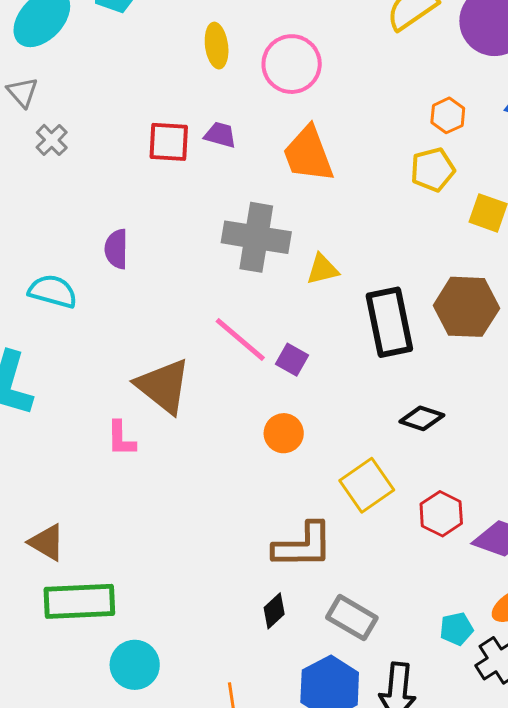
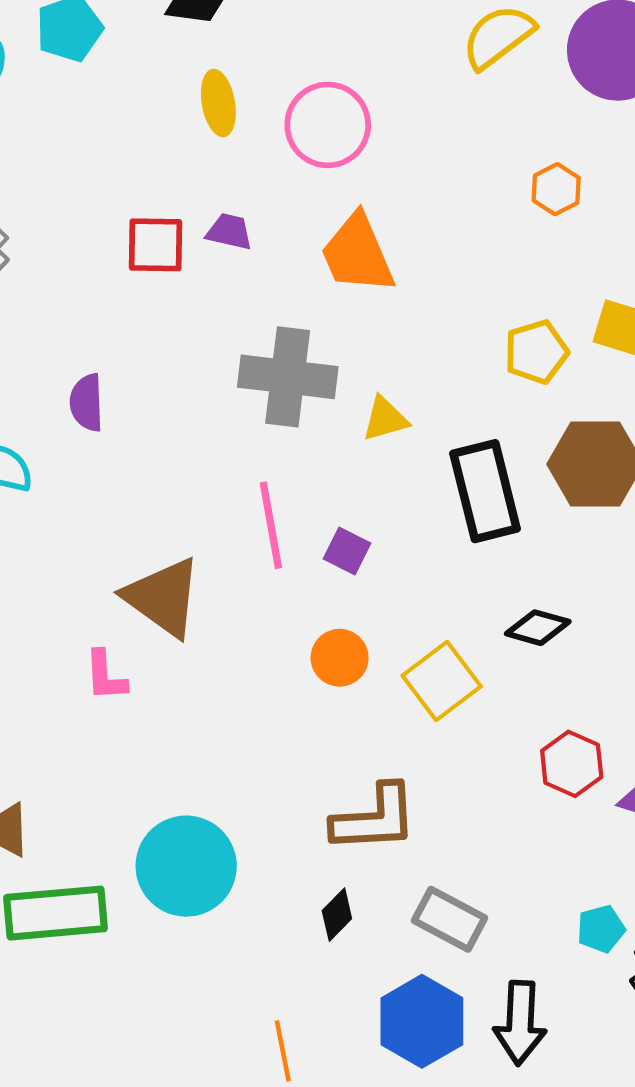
yellow pentagon: (433, 170) -> (536, 352), moved
pink line: (240, 339) -> (271, 525), turned 42
yellow square: (367, 485) -> (442, 681), moved
cyan circle: (135, 665) -> (186, 866), moved, size x1.4

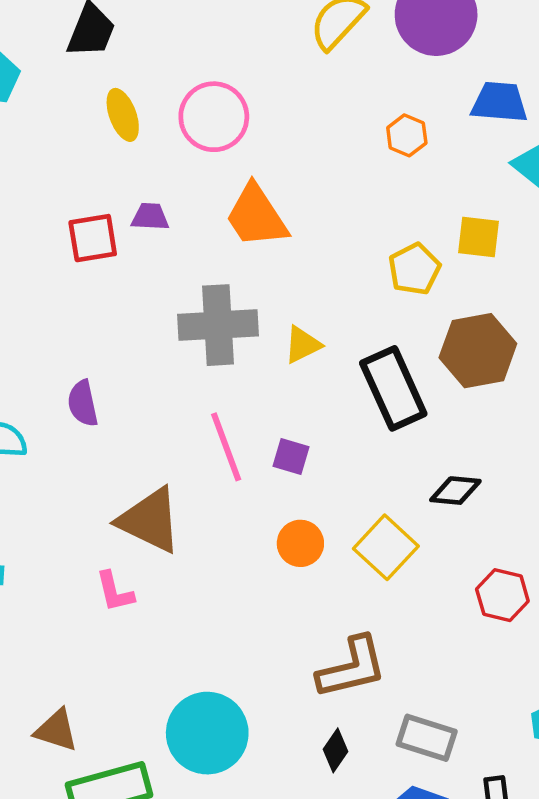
purple semicircle: (87, 403) -> (83, 403), moved

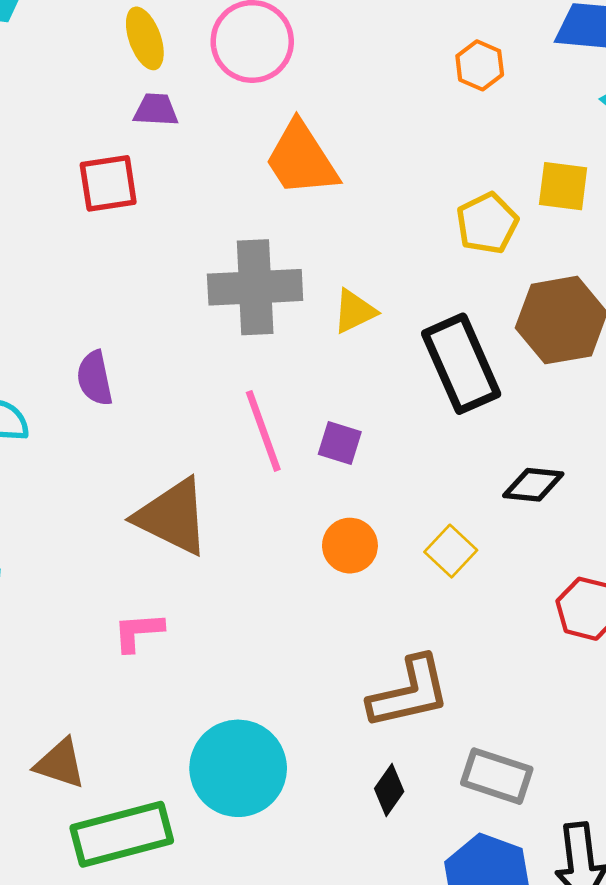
purple trapezoid: (150, 217) -> (156, 110), moved
yellow square: (386, 547) -> (451, 551), size x0.7
pink L-shape: (115, 592) -> (138, 632), moved, turned 99

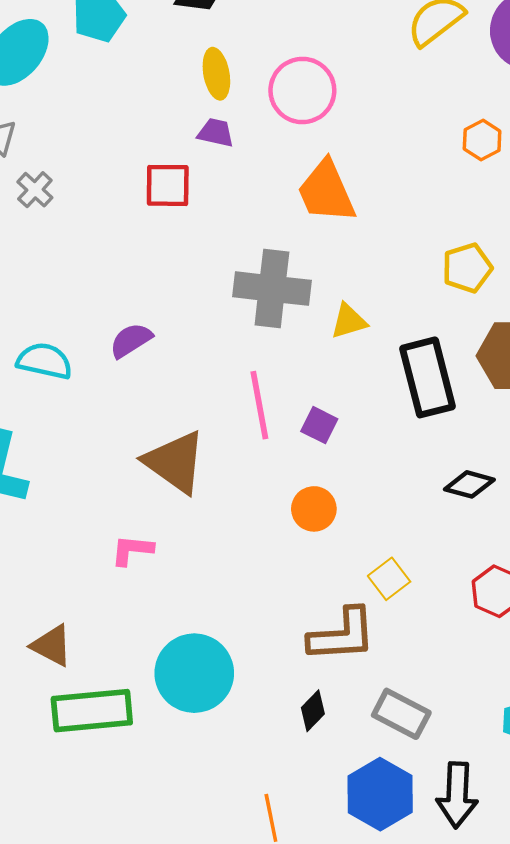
purple semicircle: (95, 378) -> (131, 340), turned 60
yellow square: (451, 551) -> (389, 579), moved

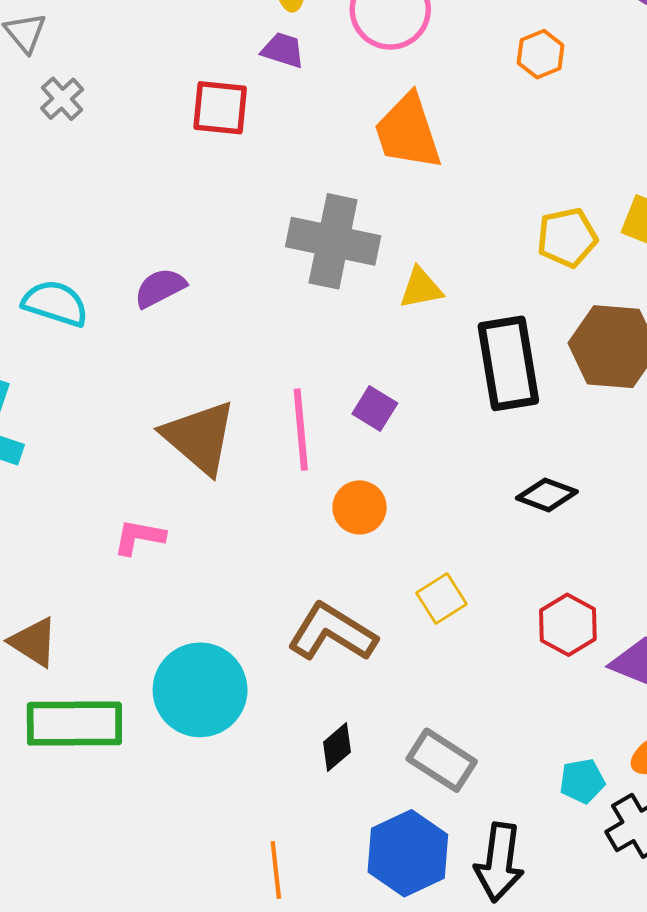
orange hexagon: (482, 140) -> (541, 54), moved
pink line: (259, 405) -> (301, 430), moved
brown L-shape: (342, 635) -> (332, 632), moved, turned -150

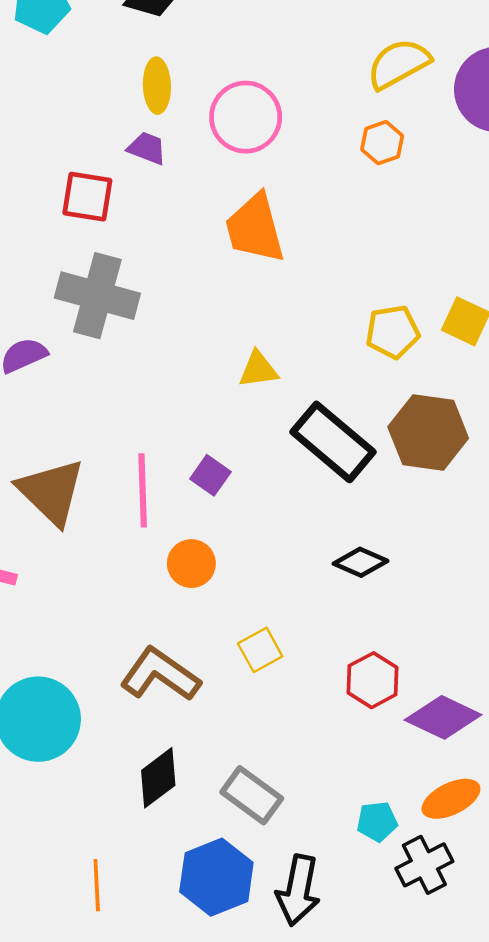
orange hexagon: (541, 54) -> (382, 143), moved
gray cross: (333, 241) -> (97, 296), moved
black rectangle: (508, 363) -> (333, 442), turned -44
black diamond: (337, 747) -> (158, 778), size x1.4

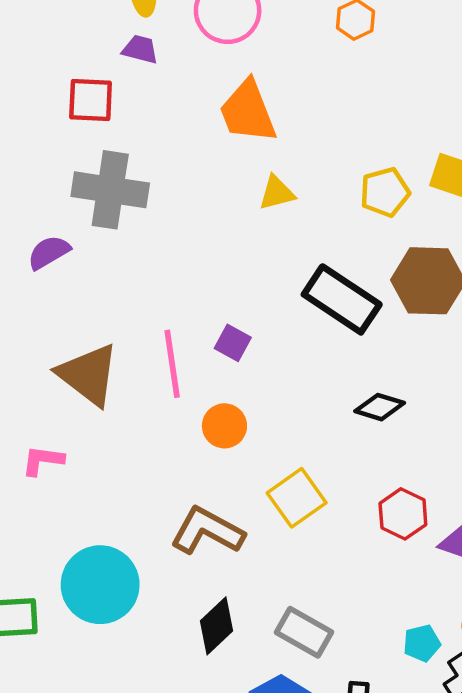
yellow triangle: (258, 370) -> (277, 193), moved
yellow square: (260, 650) -> (297, 498), size x1.4

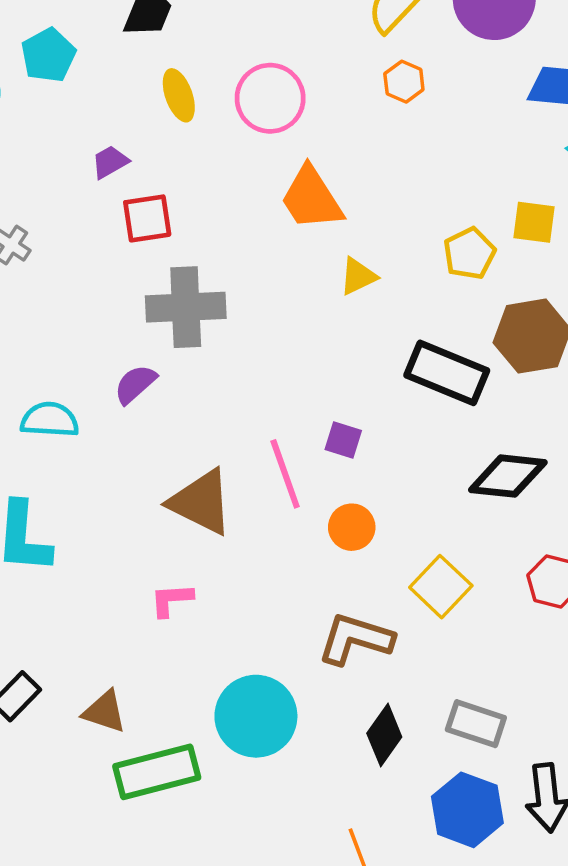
purple trapezoid: (140, 49) -> (110, 162), moved, turned -33
black diamond: (380, 407) -> (508, 476), size x1.5

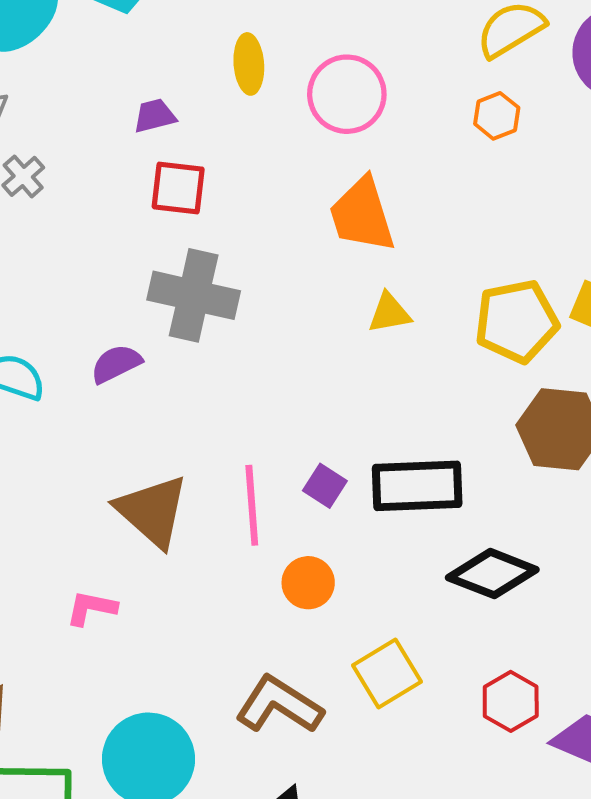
yellow pentagon: (469, 253) -> (517, 321), size x1.4
black rectangle: (447, 373) -> (417, 486), moved, turned -40

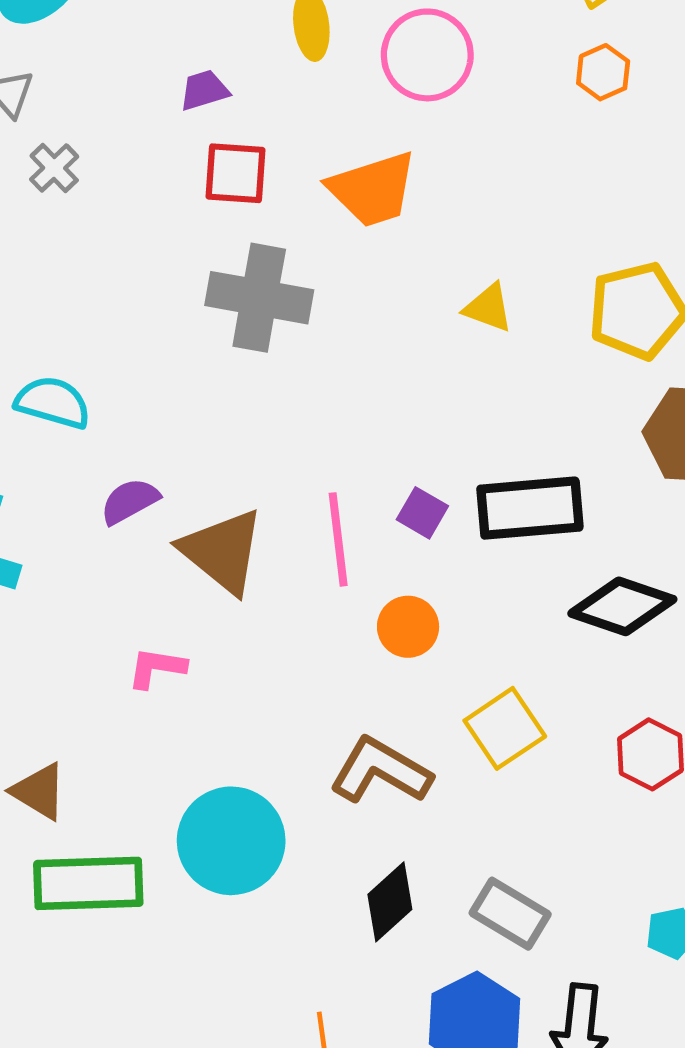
orange trapezoid: (362, 215) -> (373, 189), moved, turned -88
yellow triangle: (389, 313) -> (488, 308), turned 33
purple semicircle: (116, 364) -> (130, 501), moved

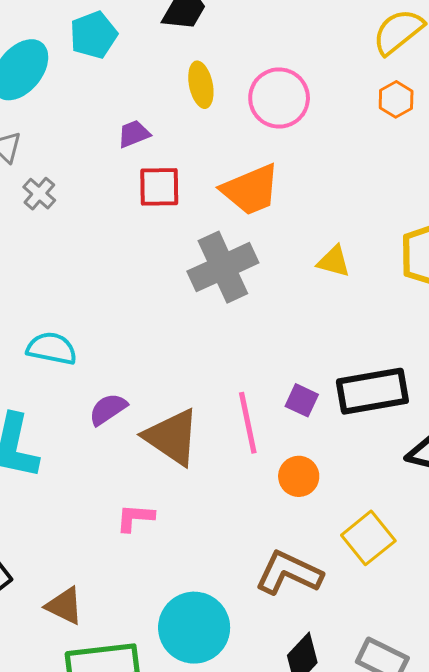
gray cross: (259, 298) -> (223, 267), moved, turned -30

